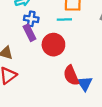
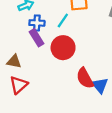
cyan line: (64, 19) -> (63, 21), moved, turned -48

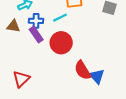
cyan line: (63, 21) -> (60, 18), turned 32
brown triangle: (14, 61) -> (13, 26), moved

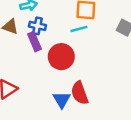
cyan line: (60, 18) -> (79, 29), moved
blue triangle: (97, 76) -> (62, 100), moved

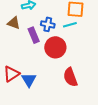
blue cross: (37, 26) -> (48, 24), moved
blue triangle: (62, 100) -> (29, 80), moved

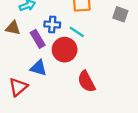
cyan line: (70, 25) -> (77, 32), moved, turned 56
blue triangle: (29, 80) -> (38, 68), moved, turned -35

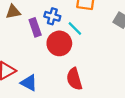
brown triangle: (13, 28) -> (13, 12), turned -35
blue triangle: (38, 68) -> (29, 83), moved

